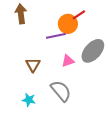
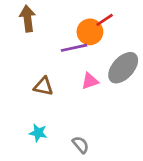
brown triangle: (33, 65) -> (43, 86), turned -49
gray semicircle: (61, 91) -> (81, 145), moved, size x0.6

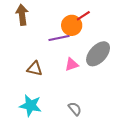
cyan star: (38, 133) -> (30, 106), size x1.5
gray semicircle: (81, 145) -> (75, 109), moved

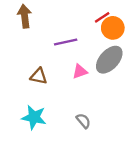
red line: (83, 16) -> (102, 17), moved
orange circle: (72, 25) -> (113, 28), moved

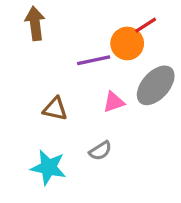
orange circle: (113, 28) -> (127, 43), moved
gray semicircle: (83, 121) -> (100, 151), moved, turned 98

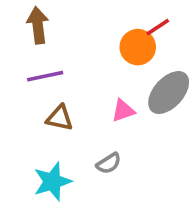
purple line: (94, 60) -> (45, 76), moved
cyan star: (48, 167) -> (52, 182), turned -30

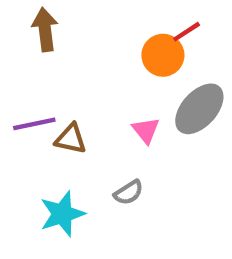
purple line: (45, 76) -> (34, 124), moved
pink triangle: (123, 111) -> (146, 130), turned -50

